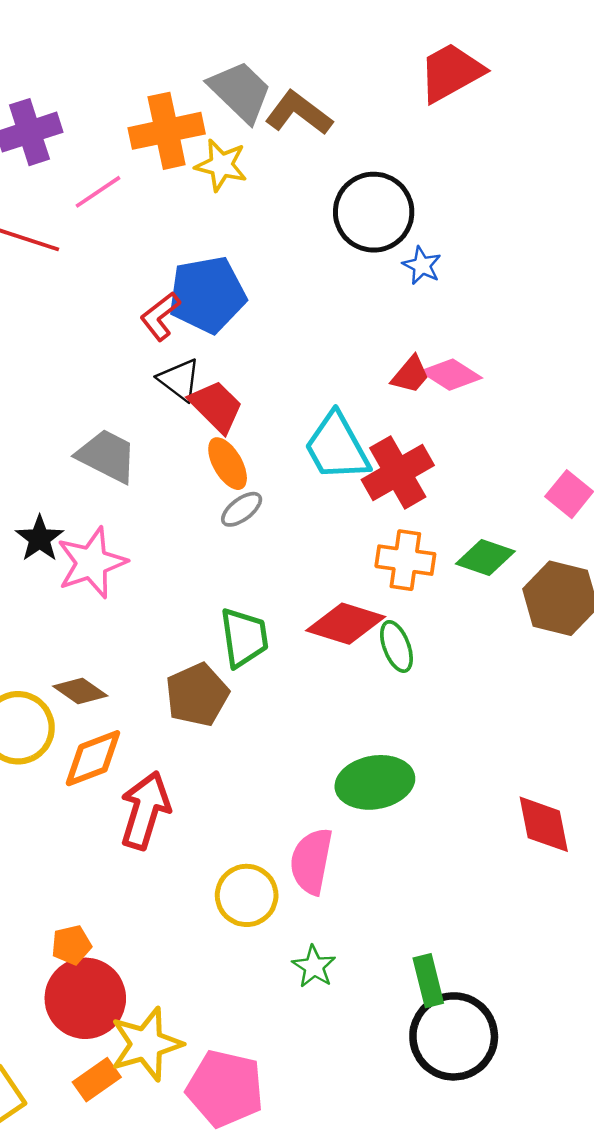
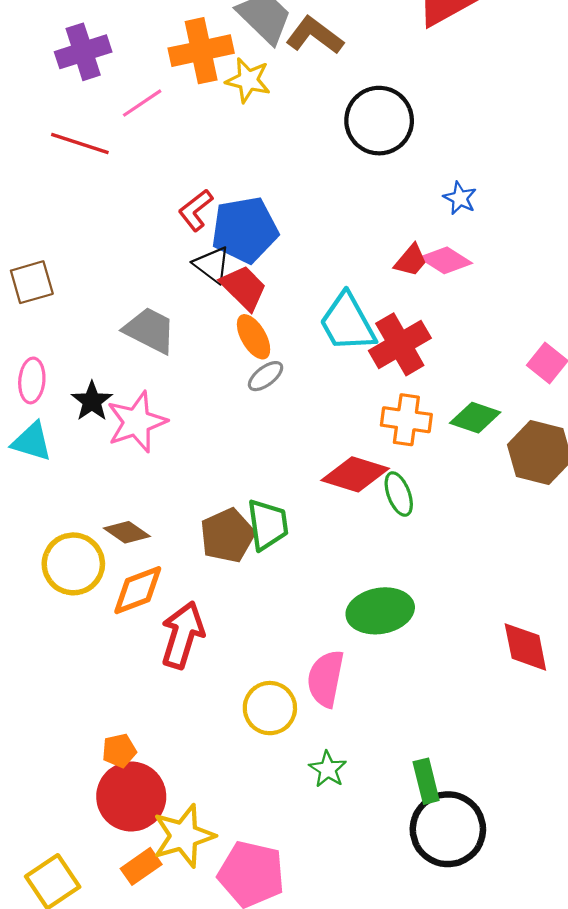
blue star: (422, 265) -> (460, 198), moved
blue pentagon: (207, 295) -> (245, 230), moved
green trapezoid: (244, 638) -> (268, 525), moved

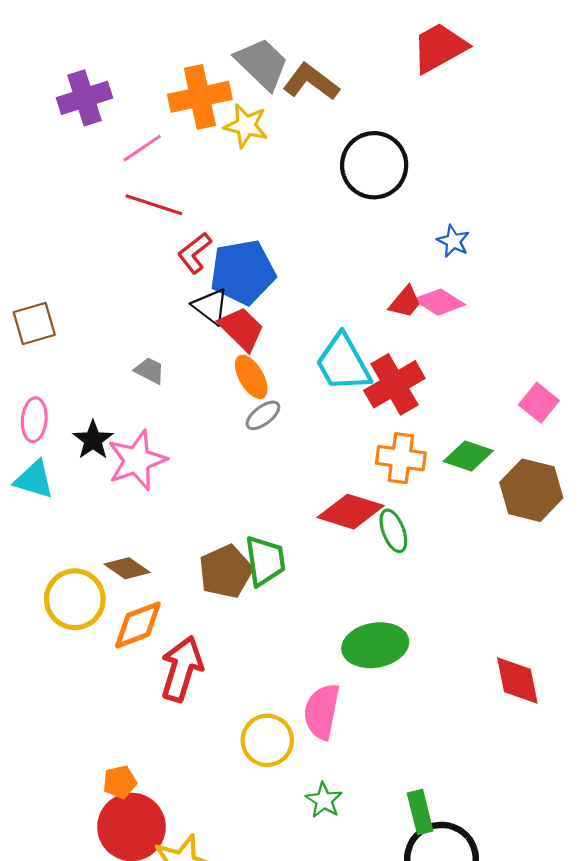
red line: (80, 143) -> (154, 205), moved
gray trapezoid: (150, 330) -> (150, 370), size x0.6

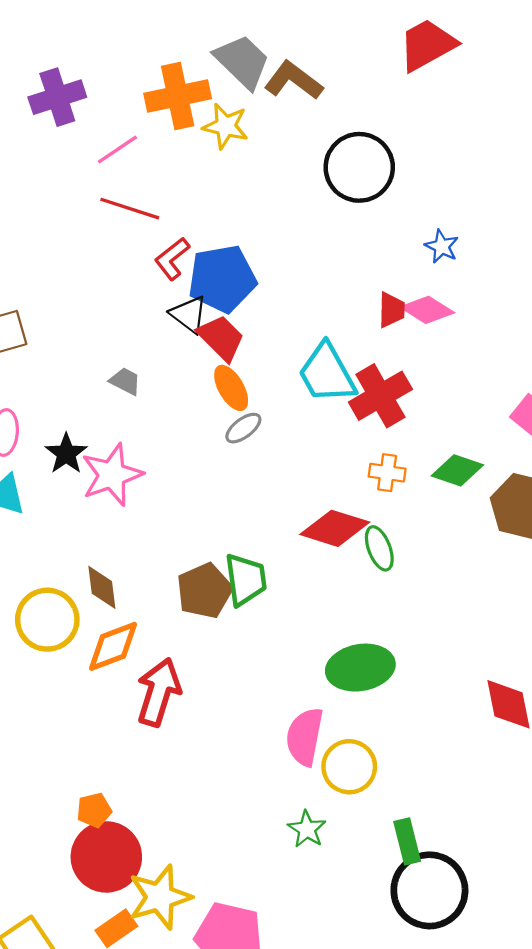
red trapezoid: (405, 302) -> (392, 310), turned -39
orange cross: (401, 458) -> (387, 473), size x0.7
brown diamond: (127, 568) -> (102, 587), turned 48
yellow circle: (267, 740) -> (349, 767), moved

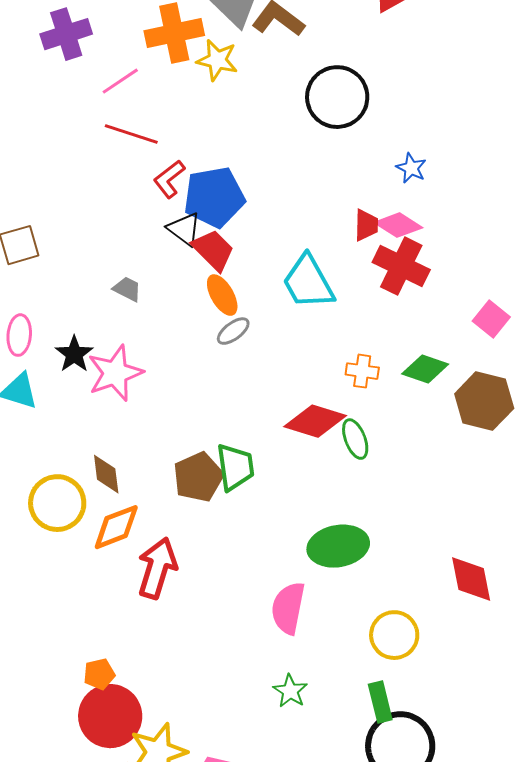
red cross: (380, 396) -> (401, 266), moved, turned -34
yellow circle: (349, 767) -> (394, 635), moved

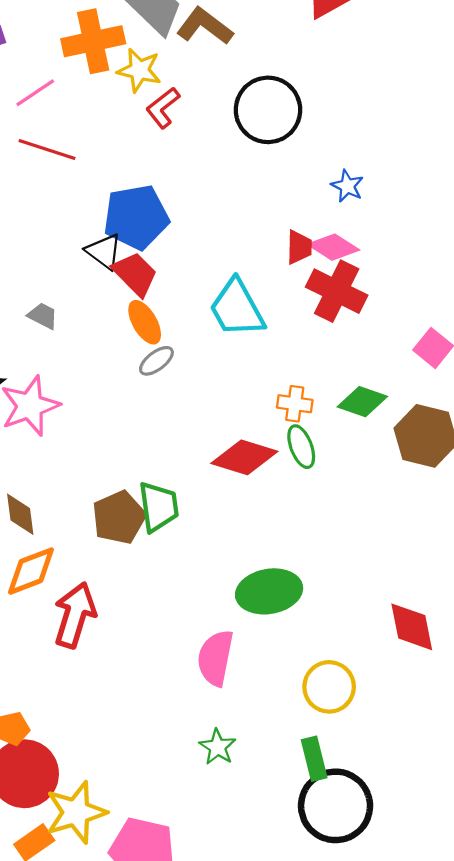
red L-shape: (169, 179) -> (163, 108), moved
green ellipse: (355, 439) -> (301, 447), moved

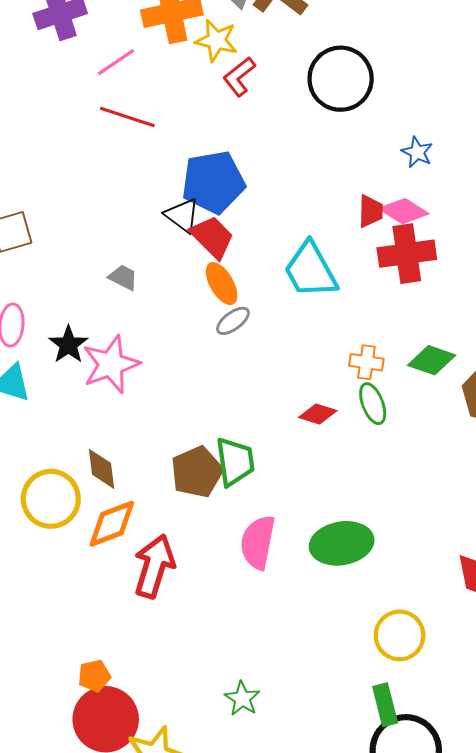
red cross: (337, 291) -> (407, 254), turned -34
red diamond: (244, 457) -> (318, 414), size x0.6
pink semicircle: (215, 658) -> (258, 542), moved
green star: (218, 747) -> (242, 699), moved

